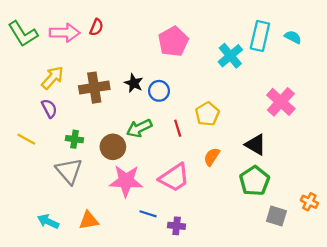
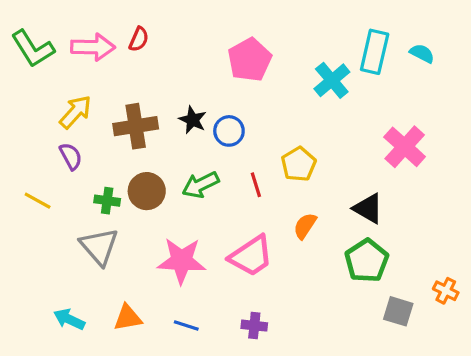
brown circle: (113, 147) -> (147, 191), moved
blue line: (148, 214) -> (186, 326), moved

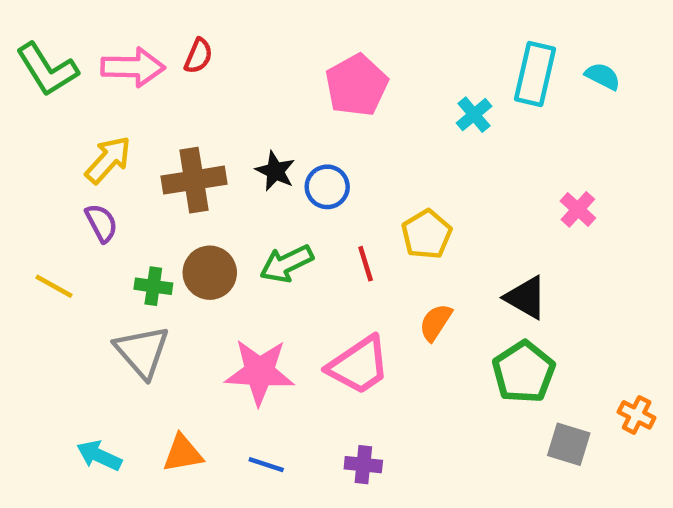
cyan cross: (332, 80) -> (474, 115), size x0.7
pink cross: (405, 147) -> (578, 209), size x0.6

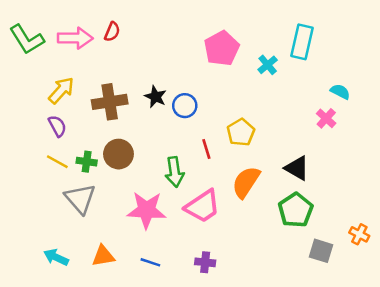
cyan semicircle: (603, 76) -> (340, 92), moved
pink pentagon: (357, 85) -> (222, 48), moved
green arrow: (287, 264) -> (175, 172), moved, turned -72
yellow line: (54, 286) -> (57, 162), moved
orange semicircle: (436, 322) -> (246, 182), size x1.5

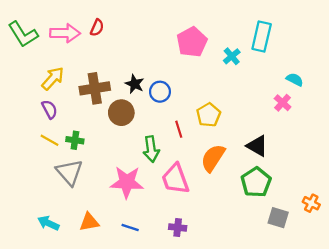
brown circle: (118, 154) -> (121, 113), moved
pink trapezoid: (203, 206) -> (175, 179), turned 104

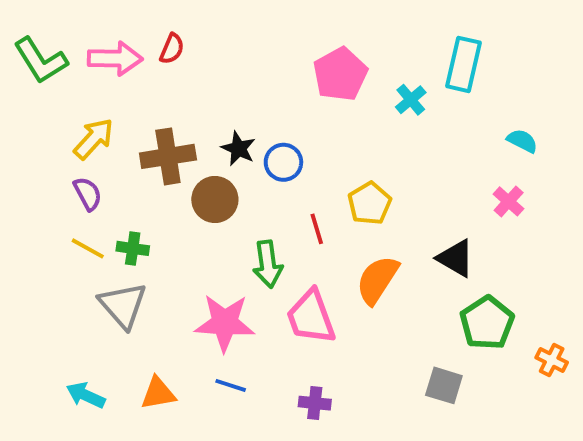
pink cross: (283, 103) -> (509, 201), moved
green pentagon: (256, 182) -> (487, 323), moved
gray square: (278, 218) -> (444, 385), moved
blue line: (130, 228) -> (231, 385), moved

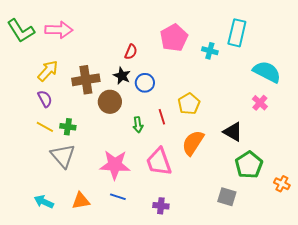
red semicircle: (172, 49) -> (131, 52), moved
cyan cross: (411, 100) -> (210, 51), turned -35
cyan semicircle: (522, 141) -> (267, 72), size x1.8
green arrow: (268, 264) -> (138, 125), moved, size x0.7

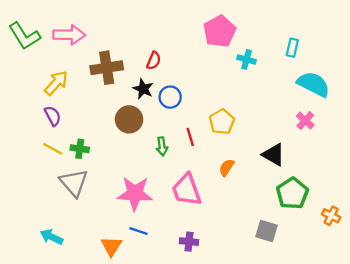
cyan rectangle: (237, 33) -> (292, 48), moved, size x0.6
pink pentagon: (174, 38) -> (220, 31), moved
brown cross: (86, 80) -> (107, 68), moved
orange semicircle: (193, 143) -> (227, 168), size x0.6
orange triangle: (81, 201) -> (111, 246), moved, turned -48

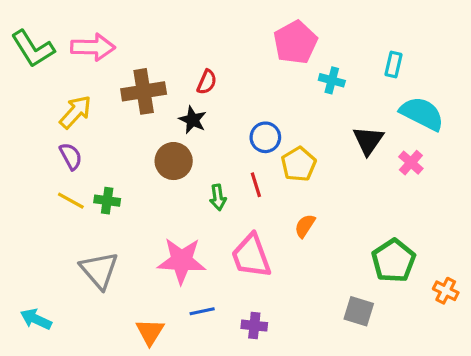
blue circle: (170, 97) -> (265, 137), moved
black triangle: (274, 155) -> (368, 140), moved, turned 35
gray triangle: (74, 183) -> (99, 270), moved
blue line: (138, 231) -> (202, 311), moved, turned -30
cyan arrow: (51, 237) -> (36, 319), moved

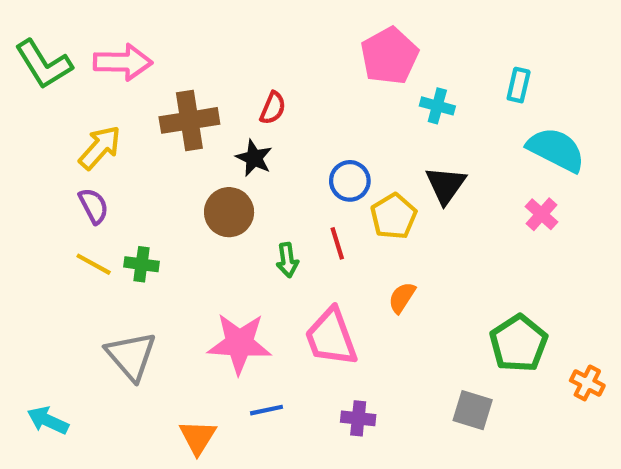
black triangle: (368, 140) -> (446, 185), moved
purple cross: (254, 326) -> (358, 418), moved

